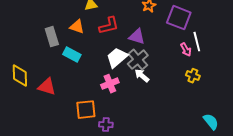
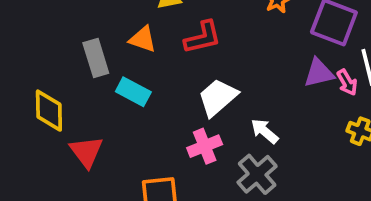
purple triangle: (137, 37) -> (319, 73), moved, turned -30
gray cross: (138, 60) -> (257, 174), moved
yellow diamond: (20, 76) -> (49, 111), moved
red triangle: (47, 87) -> (86, 152), turned 36

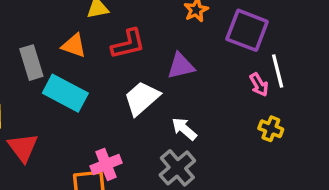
purple triangle: (319, 73) -> (181, 66), moved
cyan rectangle: (133, 92) -> (65, 93), size x1.4
pink cross: (205, 146) -> (106, 164), moved

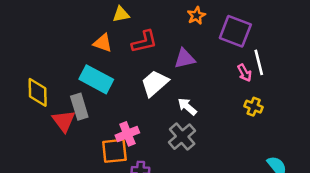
gray rectangle: (31, 63) -> (79, 107), moved

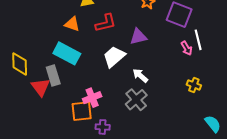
yellow cross: (254, 107) -> (194, 85), moved

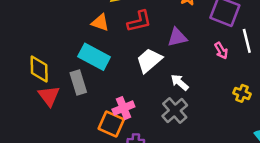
pink arrow: (187, 48) -> (221, 51), moved
red triangle: (41, 87) -> (49, 96), moved
orange square: (82, 111) -> (111, 124), turned 30

